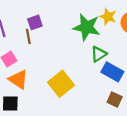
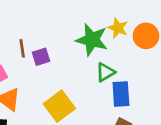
purple square: (35, 22) -> (41, 57), moved
blue rectangle: (112, 72) -> (121, 94), turned 55

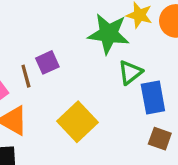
brown line: (22, 48) -> (26, 76), moved

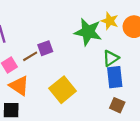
green triangle: (130, 72) -> (111, 58), moved
brown line: (26, 76) -> (30, 56), turned 70

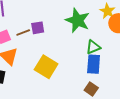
yellow star: (110, 21) -> (107, 11), moved
yellow square: (63, 90) -> (46, 67), turned -30

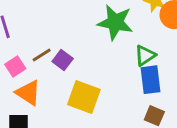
purple square: (38, 28) -> (63, 60), moved, turned -32

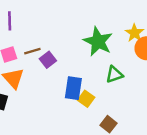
blue rectangle: (150, 80) -> (73, 88), moved
yellow square: (84, 97) -> (86, 99), moved, size x0.6

